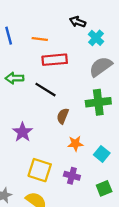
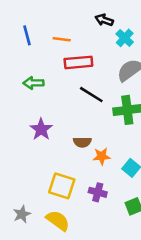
black line: (45, 90) -> (91, 95), moved
brown semicircle: (63, 116) -> (82, 142), moved, turned -112
purple star: (22, 132) -> (41, 129), moved

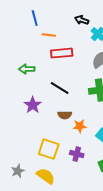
blue line: (27, 35) -> (35, 18), moved
black line: (91, 95) -> (60, 88), moved

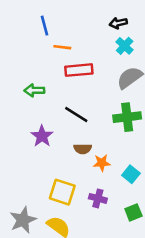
black arrow: (82, 20) -> (118, 23), moved, turned -32
gray star: (18, 171) -> (23, 220), size x1.5

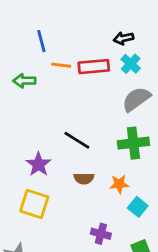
red rectangle: (79, 70) -> (94, 67), moved
green arrow: (34, 90) -> (24, 81), moved
orange star: (102, 163) -> (119, 184), moved
yellow square: (62, 192) -> (34, 204), moved

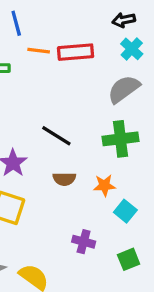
black arrow: (124, 38) -> (124, 20), moved
cyan cross: (131, 64) -> (132, 49), moved

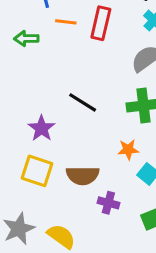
red rectangle: (76, 52) -> (101, 23), turned -72
brown semicircle: (64, 179) -> (83, 175), moved, size x1.5

